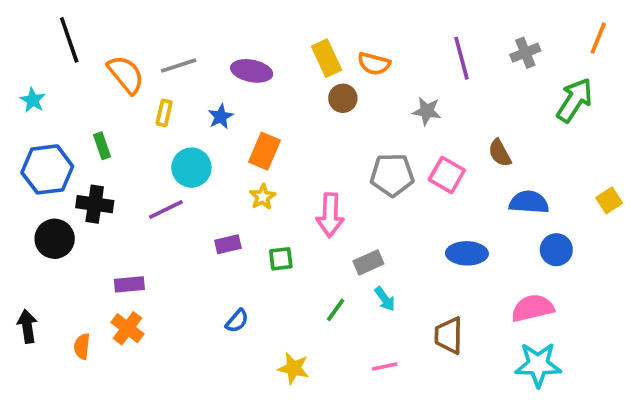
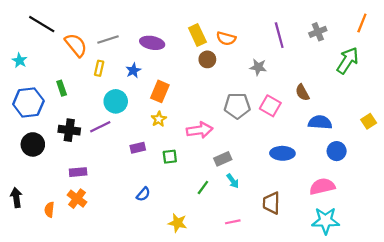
black line: (69, 40) -> (42, 24), turned -40
black cross: (95, 204) -> (69, 130), moved
pink arrow: (330, 215) -> (200, 130), turned -100

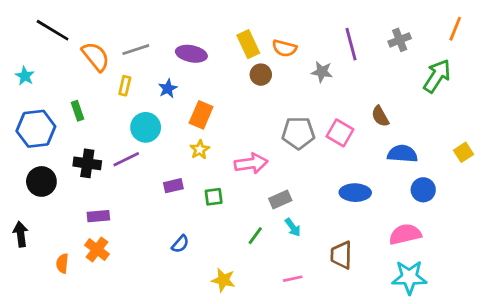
gray star: (258, 67) -> (322, 72), moved
black arrow: (16, 197) -> (21, 234), moved

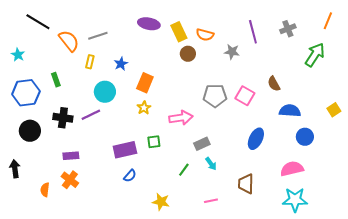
purple ellipse: (191, 54) -> (149, 24), moved
purple rectangle: (173, 186) -> (125, 150), moved, size x1.6
blue ellipse: (355, 193) -> (256, 139), turned -65

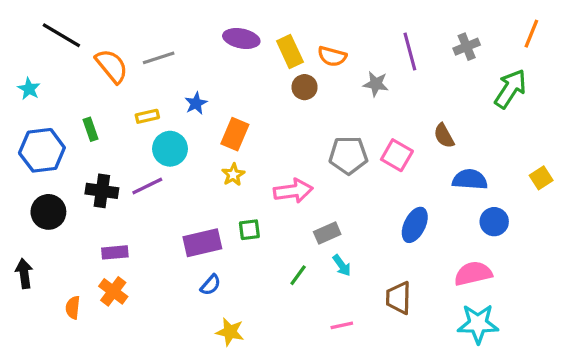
yellow rectangle: (90, 62) -> (147, 116), moved, turned 64
yellow star: (161, 202) -> (230, 332), moved

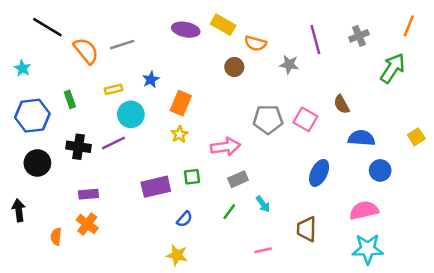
yellow rectangle: (290, 51) -> (223, 25), moved, turned -35
gray rectangle: (327, 233) -> (238, 179), moved
blue semicircle: (211, 285) -> (184, 219), moved

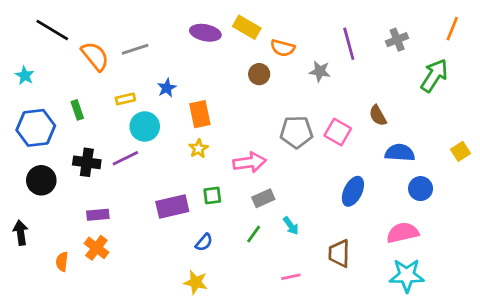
orange rectangle: (181, 103) -> (200, 114), turned -35

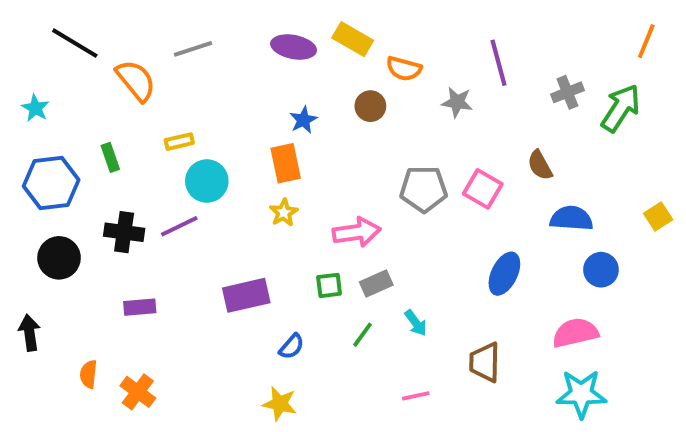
gray cross: (397, 40) -> (567, 92), moved
gray line: (135, 49) -> (193, 49), moved
blue star: (167, 88) -> (303, 120), moved
green square: (212, 195) -> (329, 285), moved
orange cross: (96, 248) -> (138, 392), moved

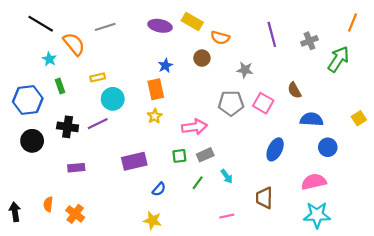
gray cross: (567, 92) -> (309, 41), moved
gray star: (457, 102) -> (245, 70), moved
cyan star: (35, 108) -> (49, 59), moved
black arrow: (29, 333) -> (15, 212), moved

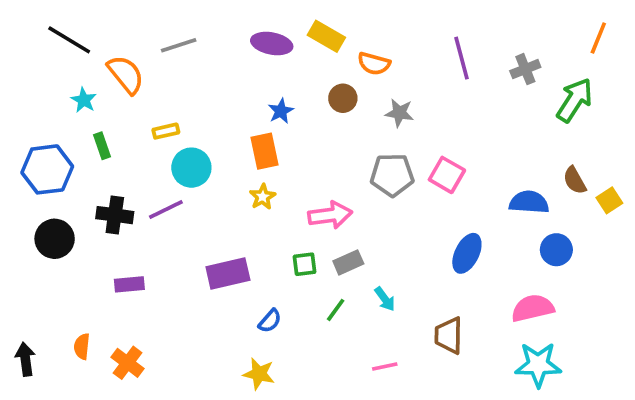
gray star: (245, 70) -> (399, 113), moved
brown semicircle: (294, 90) -> (575, 180), moved

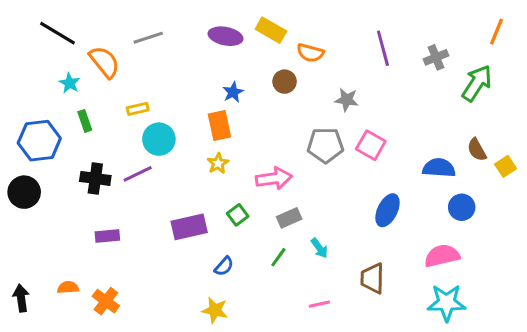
gray star: (399, 113) -> (347, 100), moved
black circle: (55, 239) -> (24, 192), moved
green square: (305, 264) -> (238, 215), moved, turned -30
orange semicircle: (82, 346) -> (68, 287), turned 80

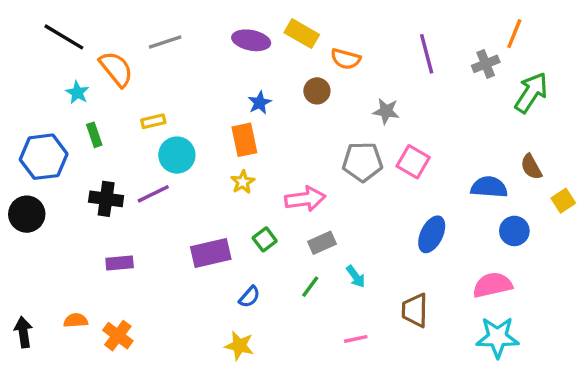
orange line: (497, 32) -> (514, 34), moved
yellow square: (506, 166) -> (563, 201), moved

